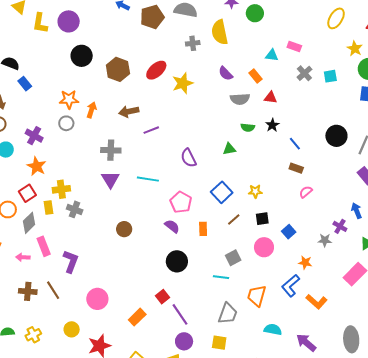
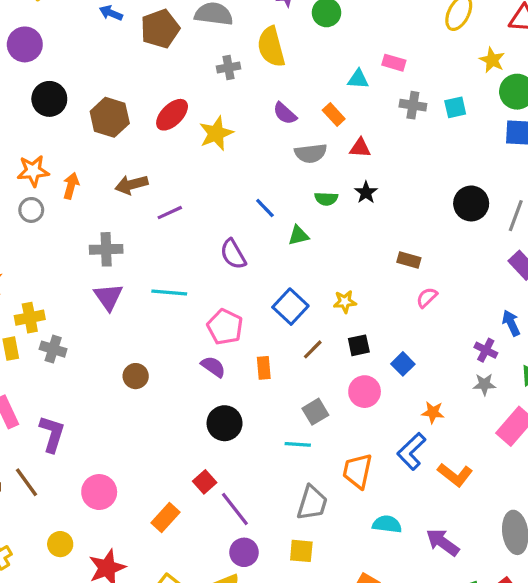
gray cross: (304, 73) -> (413, 105), turned -35
blue line: (295, 144) -> (265, 208), moved
gray star: (325, 240) -> (484, 384), moved

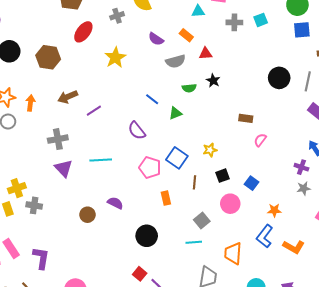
red ellipse: (172, 115) -> (83, 32), moved
pink pentagon: (225, 327) -> (150, 167), moved
brown line: (313, 349) -> (194, 182), turned -32
purple semicircle: (213, 367) -> (115, 203), moved

